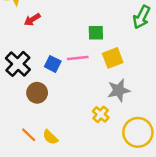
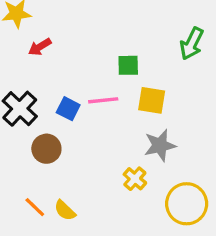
yellow square: (113, 58) -> (152, 100), turned 30

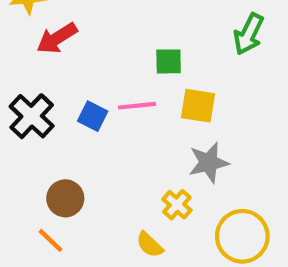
red arrow: (40, 47) -> (57, 38), size x1.4
brown circle: (46, 149) -> (65, 198), moved
yellow semicircle: (65, 210) -> (150, 245), moved

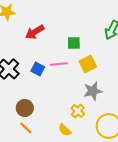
red arrow: (57, 38) -> (35, 32), moved
yellow square: (198, 106) -> (88, 64), turned -36
orange line: (51, 240) -> (26, 128), moved

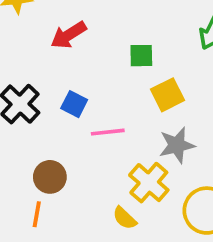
pink line: (59, 64) -> (108, 132), moved
yellow cross: (78, 111) -> (149, 183), size x1.5
orange line: (26, 128) -> (37, 214), moved, turned 56

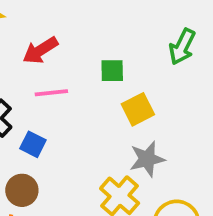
blue square: (74, 104) -> (33, 144), moved
pink line: (108, 132) -> (51, 93), moved

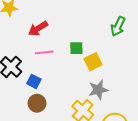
green square: (112, 71) -> (76, 48), moved
brown circle: (22, 190) -> (37, 103), moved

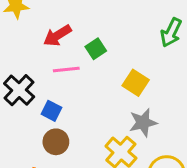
green square: (76, 48) -> (96, 49), moved, turned -32
yellow square: (93, 62) -> (136, 83), turned -30

